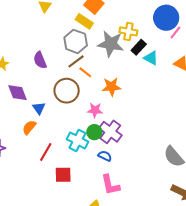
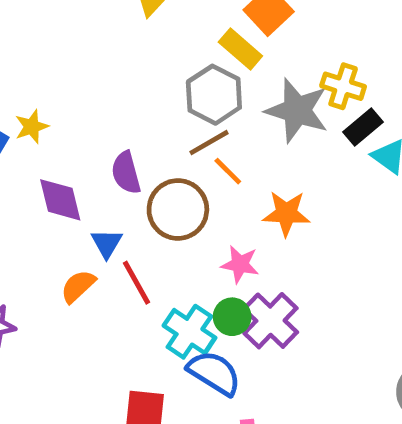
purple semicircle: (40, 60) -> (126, 173), moved
red line: (46, 152) -> (136, 283), moved, turned -66
blue semicircle: (105, 156) -> (214, 373), moved, size x1.6

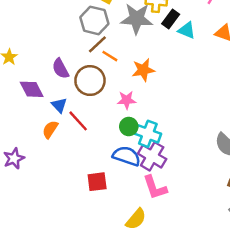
purple cross: (270, 321) -> (152, 156), moved
cyan cross: (189, 332) -> (148, 134), moved

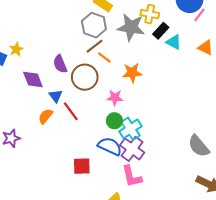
cyan cross: (148, 134) -> (130, 129), turned 30

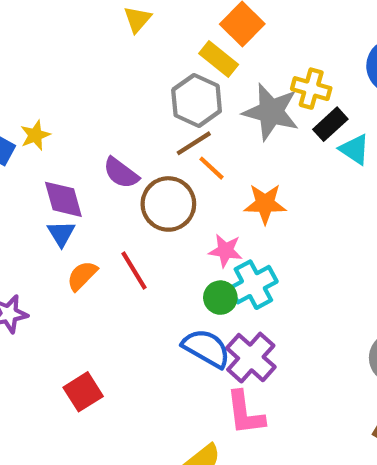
purple semicircle: (60, 64) -> (121, 173), turned -36
blue triangle: (56, 96) -> (61, 234), moved
cyan cross: (130, 129) -> (253, 285), moved
red square: (82, 166) -> (83, 392), moved, turned -36

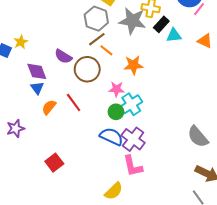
cyan triangle: (355, 149) -> (174, 35), turned -35

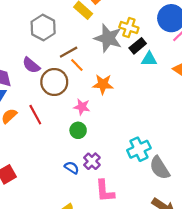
gray hexagon: (96, 19) -> (43, 27), moved
cyan cross: (131, 104) -> (139, 149), moved
blue semicircle: (111, 137) -> (72, 168), moved, size x0.6
purple cross: (133, 139) -> (92, 161), size x0.7
pink L-shape: (133, 166) -> (105, 191), moved

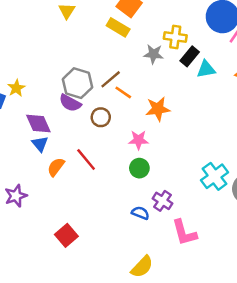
gray hexagon: (43, 27) -> (78, 83), moved
gray star: (108, 38) -> (154, 54), size x0.6
brown circle: (54, 82) -> (101, 117), size x0.6

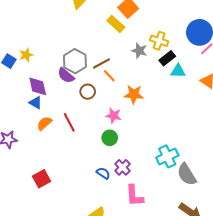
blue triangle: (40, 144) -> (36, 103), turned -32

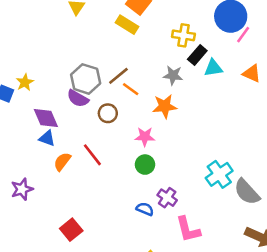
gray star: (139, 51) -> (173, 75), moved

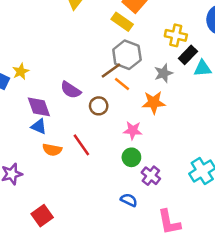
gray star: (173, 75) -> (163, 73), turned -30
gray hexagon: (86, 79) -> (127, 55), moved
orange semicircle: (62, 162) -> (52, 150), turned -120
purple cross: (167, 198) -> (151, 176), moved
red square: (71, 230) -> (42, 216), moved

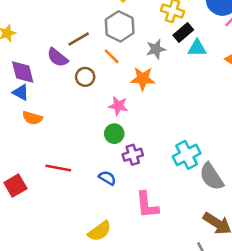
brown line: (111, 71) -> (79, 39), moved
red line: (81, 145) -> (58, 168), moved, turned -50
purple cross: (151, 176) -> (133, 155), turned 30

